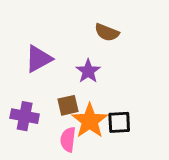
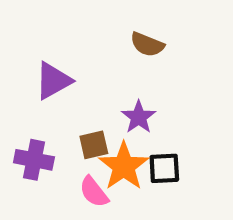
purple star: (88, 71) -> (139, 117), moved
pink semicircle: (68, 139) -> (94, 192), turned -45

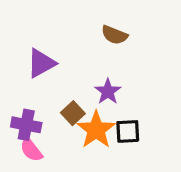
brown square: (94, 145) -> (73, 113), turned -30
pink semicircle: (94, 192) -> (31, 150), moved

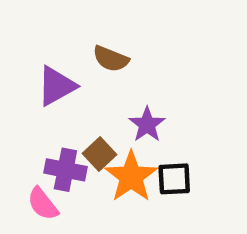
brown semicircle: (114, 35) -> (111, 59), moved
purple cross: (26, 125) -> (65, 170), moved

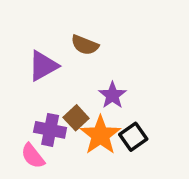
black square: (174, 179) -> (133, 137), turned -32

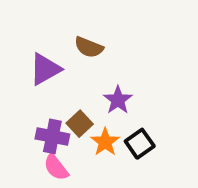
orange star: (100, 135) -> (105, 142), size x0.7
pink semicircle: (33, 156) -> (56, 167), moved

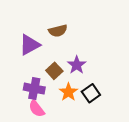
brown semicircle: (89, 47) -> (58, 31), turned -36
brown square: (80, 124) -> (54, 71), moved

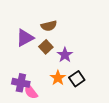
brown square: (54, 71) -> (46, 47), moved
purple cross: (34, 89) -> (21, 83), moved

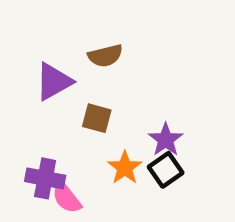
brown square: (46, 47) -> (97, 118), moved, turned -32
purple star: (65, 55) -> (166, 140), moved

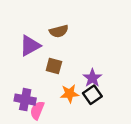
orange star: (125, 168) -> (70, 94), turned 30
pink semicircle: (67, 198) -> (37, 110), turned 60

